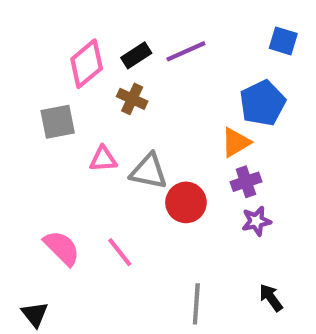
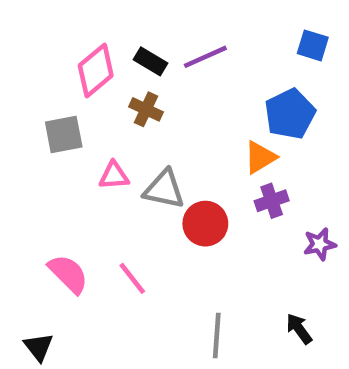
black rectangle: (136, 55) -> (151, 61), turned 64
purple star: (256, 221) -> (320, 244), moved

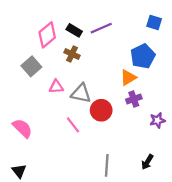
gray square: (64, 134) -> (31, 66), turned -30
pink semicircle: (68, 274) -> (22, 128), moved
pink line: (132, 278) -> (73, 125), moved
black arrow: (299, 329) -> (147, 162), turned -112

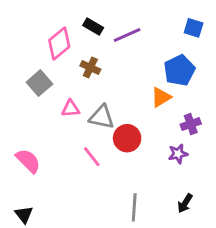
black rectangle: (74, 30) -> (93, 27), moved
purple cross: (134, 99) -> (191, 124), moved
purple star: (157, 120) -> (178, 154), moved

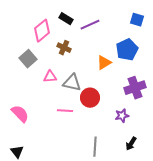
orange triangle: (161, 97) -> (104, 63), moved
purple cross: (191, 124) -> (135, 88), size x1.5
purple star: (178, 154) -> (122, 116), moved
pink line: (92, 157) -> (65, 111), turned -49

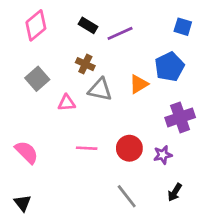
pink diamond: (42, 31) -> (36, 25), moved
gray triangle: (72, 83) -> (100, 89), moved
red circle: (90, 98) -> (129, 148), moved
gray line: (95, 147) -> (127, 196), turned -42

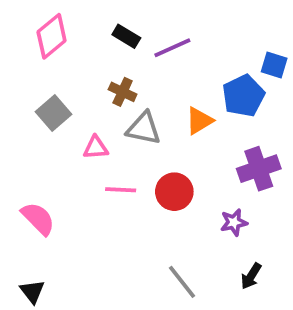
blue square: (183, 27) -> (274, 65), moved
pink line: (87, 148) -> (121, 190), moved
red circle: (129, 148) -> (174, 192), moved

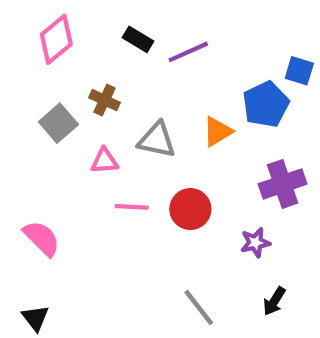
brown cross: (123, 92) -> (104, 100), moved

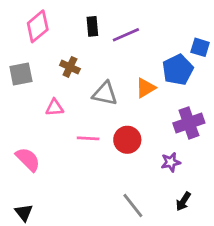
black rectangle: (138, 39) -> (92, 26), turned 54
gray square: (58, 123) -> (21, 74), moved, turned 30
pink triangle: (104, 161) -> (54, 108), moved

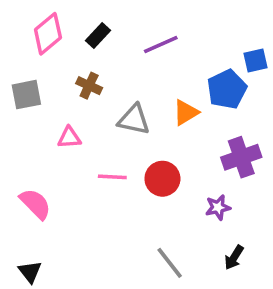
black rectangle: (92, 26) -> (98, 35), moved, turned 48
blue square: (200, 47) -> (256, 61), turned -30

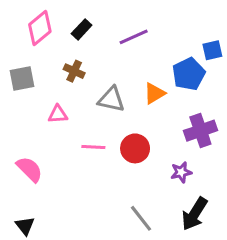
black arrow: (234, 257) -> (195, 214), size x1.6

